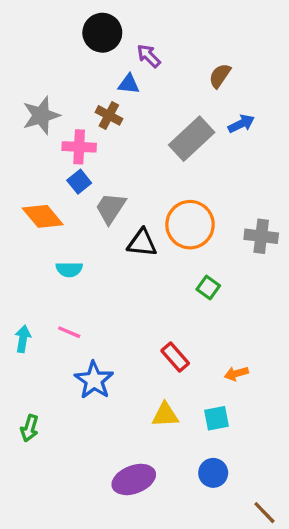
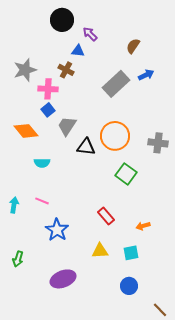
green square: (208, 288) -> (126, 174), size x1.5
purple ellipse: (134, 479) -> (63, 279), moved

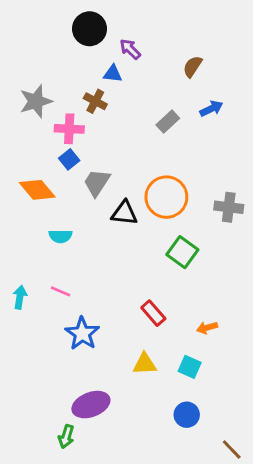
gray rectangle: (116, 84) -> (168, 122), size x0.6
cyan square: (131, 253) -> (190, 367), turned 35
green arrow: (18, 259) -> (66, 436), moved

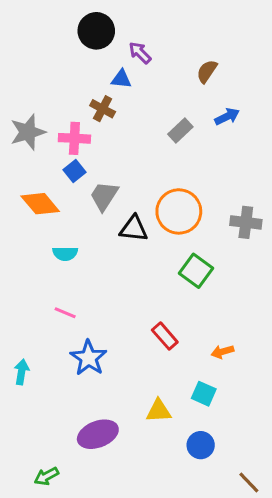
gray star: (36, 101) -> (28, 132), moved
cyan arrow: (20, 297) -> (22, 372), moved
yellow triangle: (145, 364) -> (159, 411), moved
green arrow: (66, 436) -> (46, 476), moved, turned 45

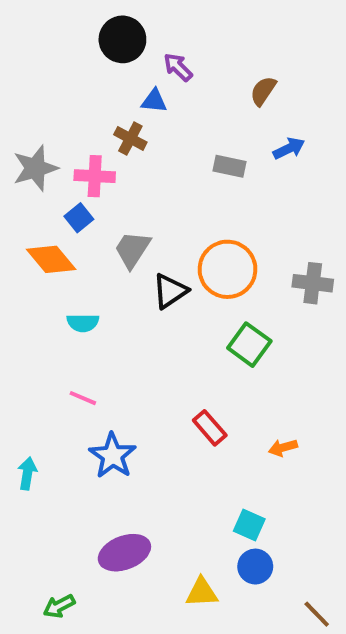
gray rectangle: (180, 131) -> (229, 166), turned 55
blue square: (74, 171) -> (79, 218), moved
black triangle: (134, 229) -> (170, 291), turned -40
cyan square: (204, 394) -> (249, 525), moved
yellow triangle: (159, 411) -> (202, 592), moved

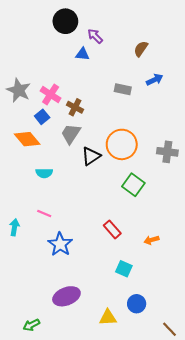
brown cross: (130, 138) -> (75, 107), moved
gray star: (35, 168) -> (19, 90), turned -30
pink cross: (95, 176) -> (51, 95), turned 30
cyan arrow: (27, 473) -> (14, 227), moved
cyan square: (249, 525) -> (124, 269), moved

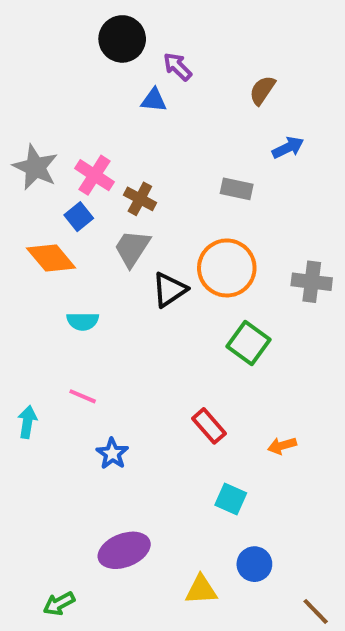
gray rectangle: (123, 89) -> (237, 189), moved
blue star: (60, 244) -> (112, 454), size x0.7

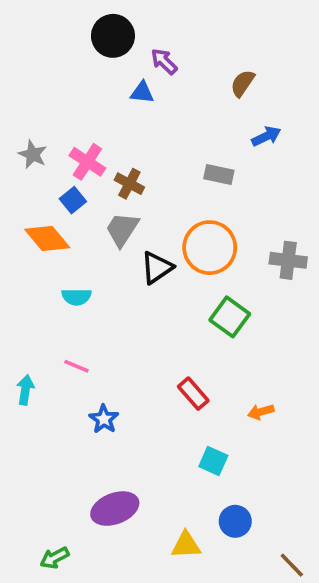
gray star: (35, 167) -> (33, 154), size x0.7

